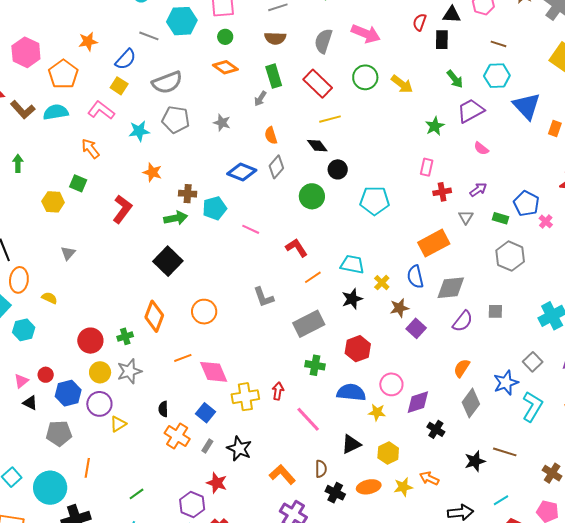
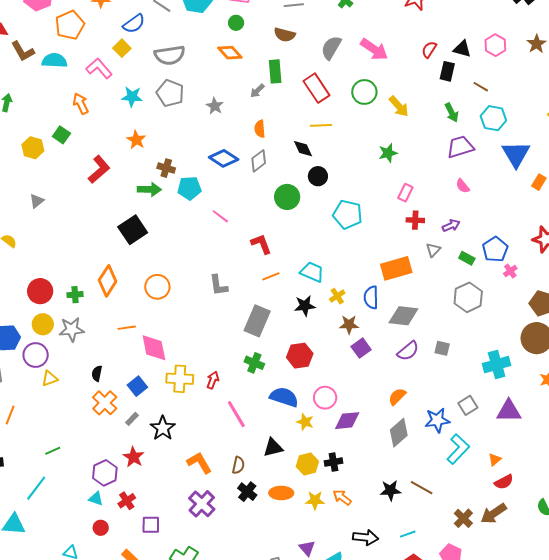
brown line: (499, 44) -> (481, 87), moved
green star: (435, 126) -> (388, 153), moved
gray rectangle: (309, 324) -> (257, 321), turned -52
black cross: (436, 429) -> (334, 462), moved, turned 36

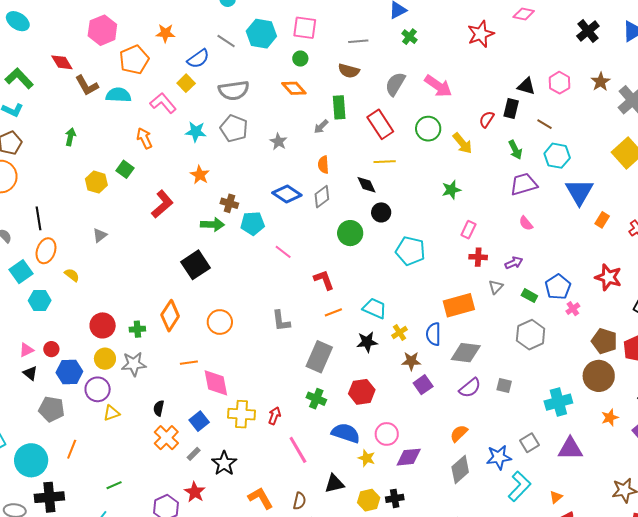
red semicircle: (429, 50) -> (487, 119), moved

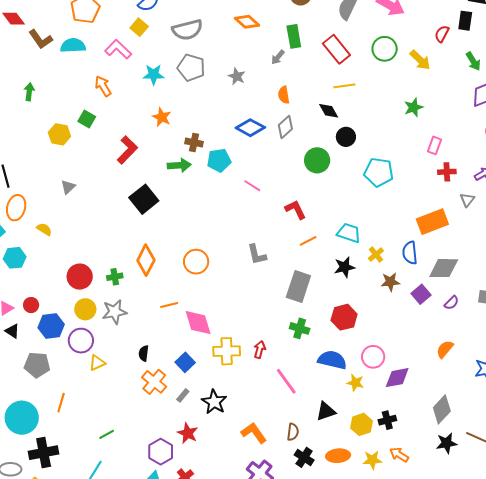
black square: (195, 265) -> (144, 199), moved
purple square: (423, 385) -> (421, 294), moved
purple semicircle: (470, 388) -> (451, 303), size x0.7
gray diamond: (460, 469) -> (442, 409), moved

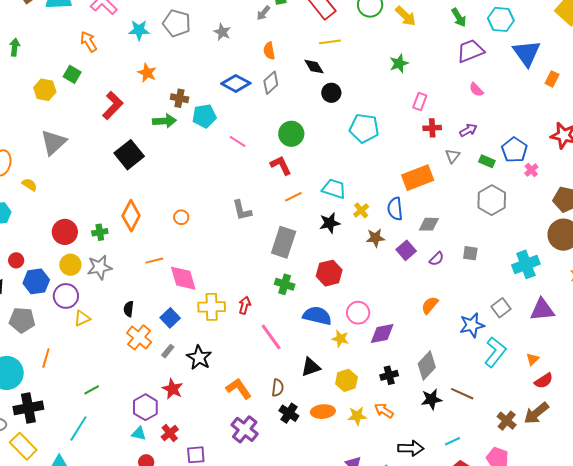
green circle: (317, 160) -> (291, 134), moved
gray triangle: (68, 187) -> (53, 142), size x1.8
orange circle: (196, 262) -> (181, 217), size x0.6
gray diamond: (444, 268) -> (429, 224), size x0.7
black cross: (387, 420) -> (389, 375), moved

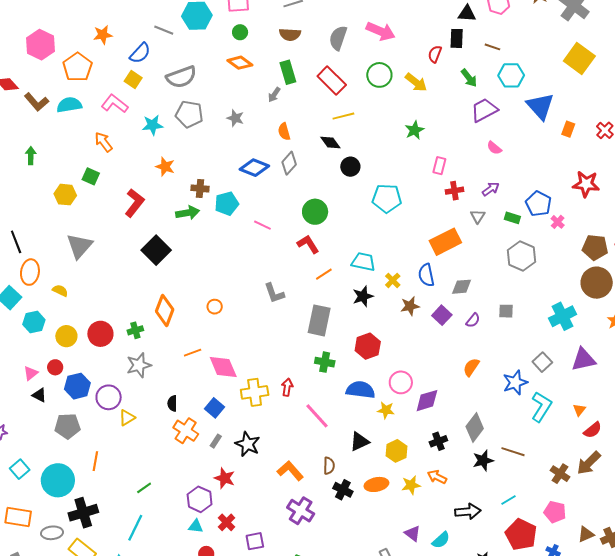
yellow circle: (70, 265) -> (66, 336), moved

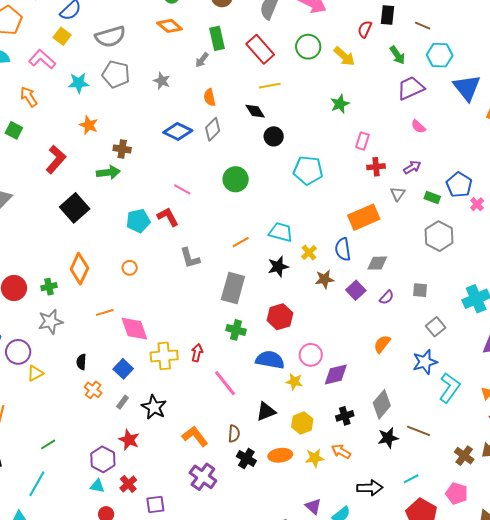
cyan pentagon: (227, 203) -> (138, 221), moved
red L-shape: (308, 244) -> (168, 217), moved
gray square: (542, 362) -> (436, 327), moved
orange cross: (186, 431) -> (93, 390), size x0.7

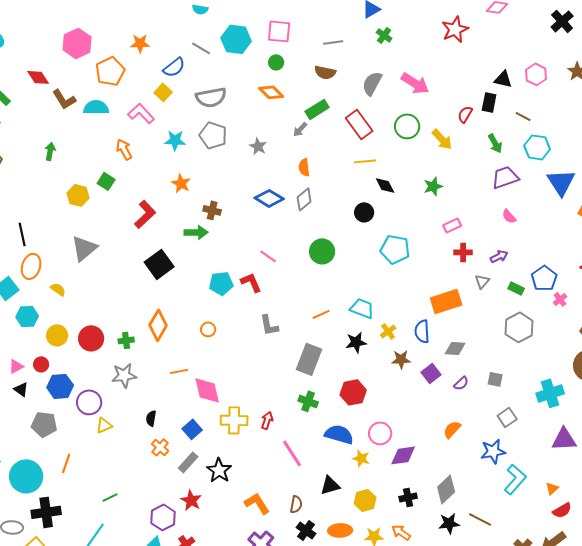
green rectangle: (217, 38) -> (317, 109), turned 65
black diamond: (255, 111) -> (385, 185), moved
pink rectangle: (362, 141) -> (452, 225), turned 42
gray rectangle: (122, 402) -> (188, 462), size x1.5

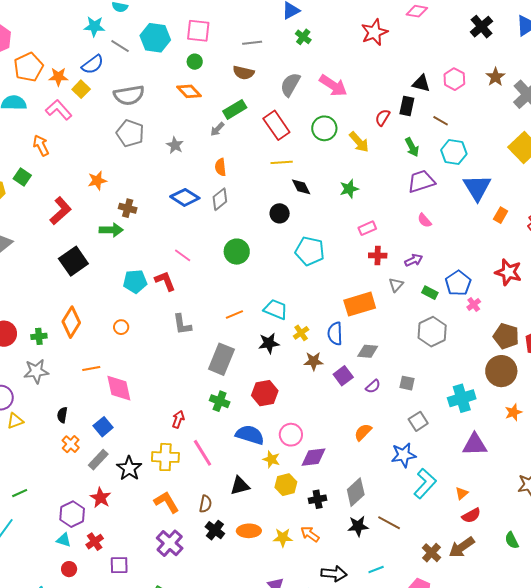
orange star: (140, 43) -> (58, 77), moved
cyan star: (175, 140) -> (94, 26), moved
orange star: (181, 183) -> (97, 181), turned 30
yellow cross: (234, 420) -> (165, 457), moved
yellow hexagon: (365, 500) -> (286, 485), moved

